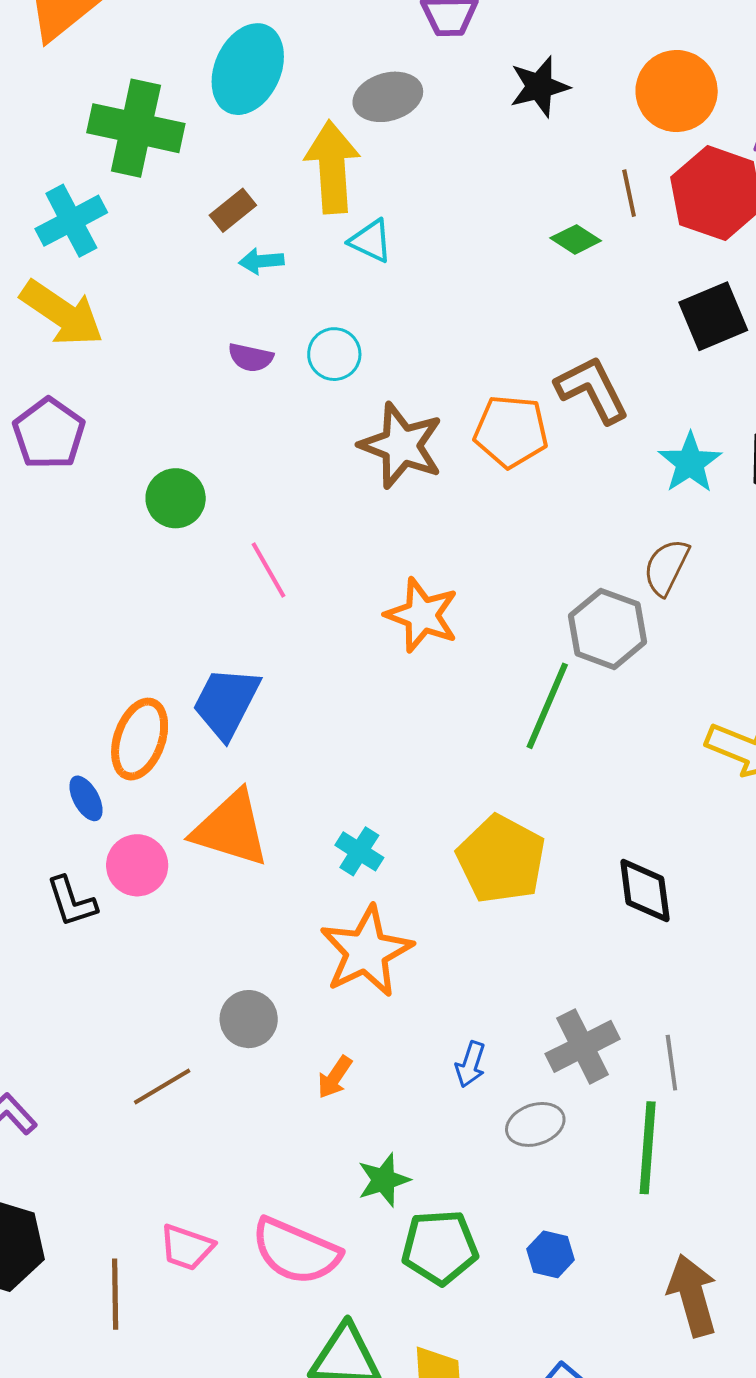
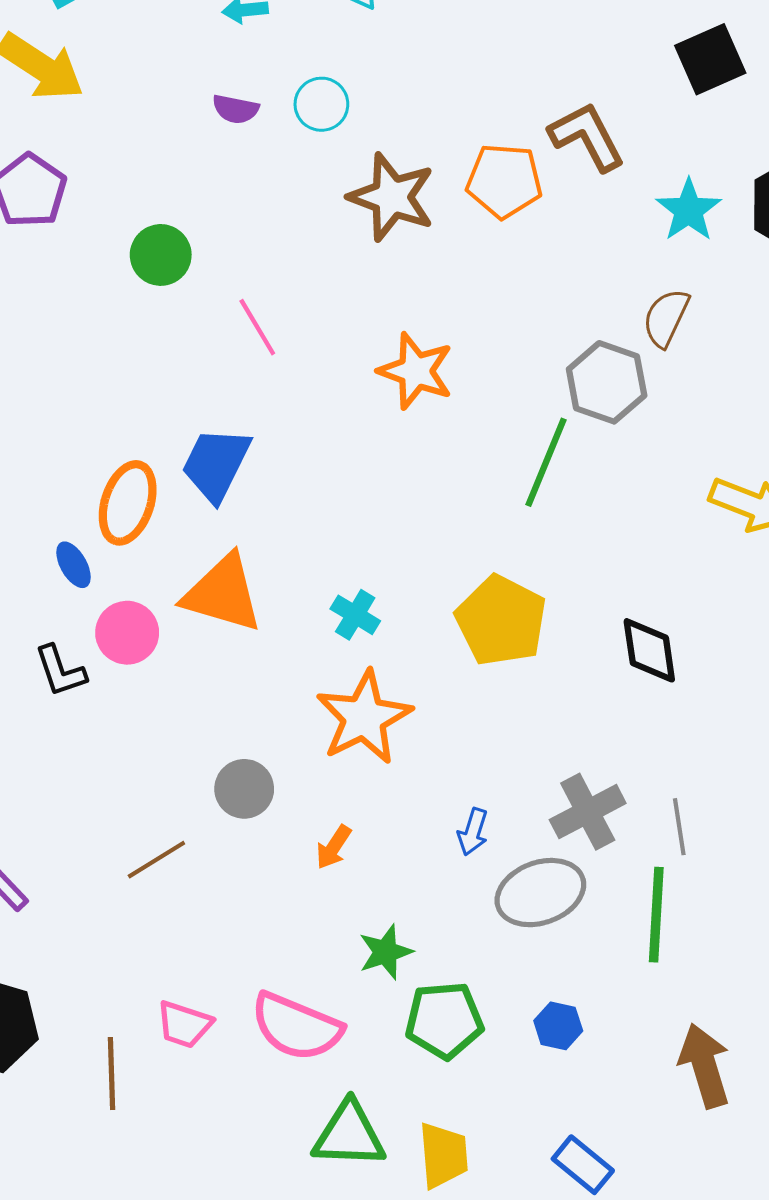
gray ellipse: (535, 1124) -> (540, 893), size x1.5

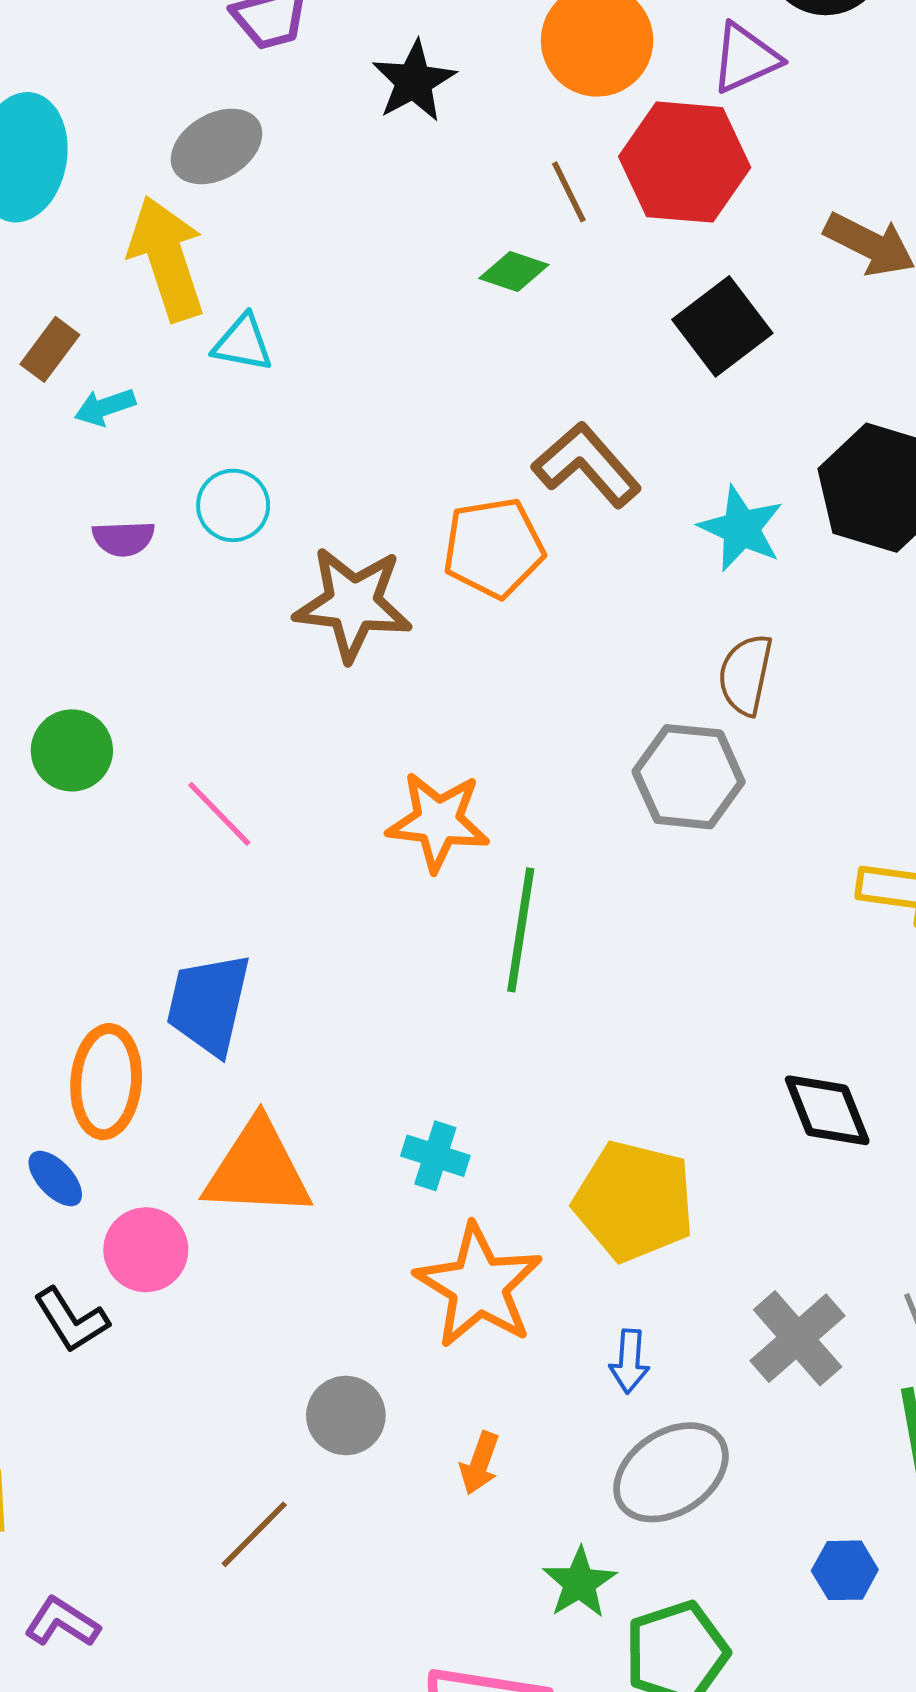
green line: (546, 462) -> (521, 930), moved
yellow pentagon: (501, 621) -> (634, 1201), moved
blue arrow: (473, 832) -> (629, 1361), moved
gray ellipse: (540, 893) -> (671, 1472), moved
blue hexagon: (558, 1026) -> (845, 1570), moved

